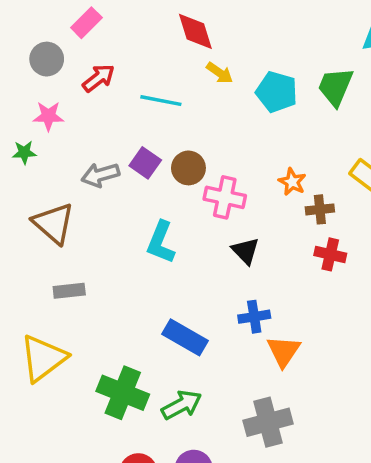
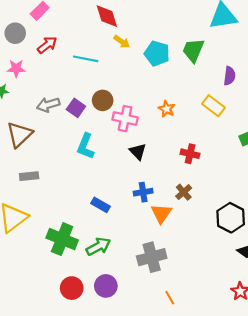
purple square: (145, 163) -> (76, 108), moved
brown cross: (320, 209) -> (184, 192), moved, turned -35
brown triangle: (54, 223) -> (19, 135), turned 36
blue rectangle: (185, 337) -> (100, 205), size x0.7

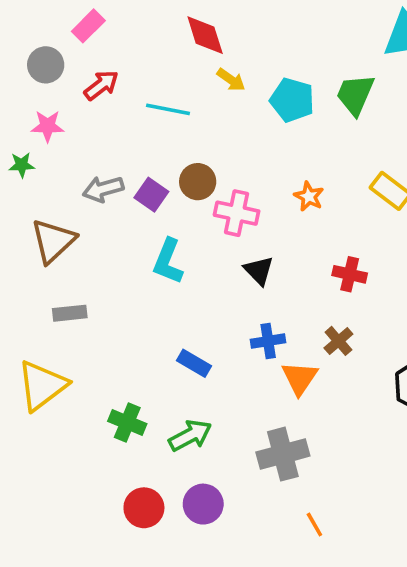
green cross: (62, 239) -> (127, 423), size x0.7

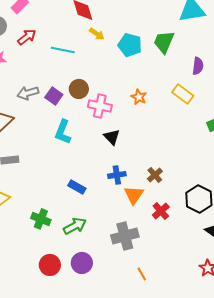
red cross: (350, 274) -> (161, 211), moved, turned 36

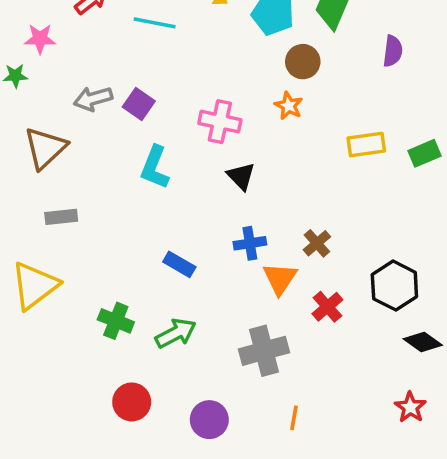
brown circle: (79, 89) -> (303, 62), moved
yellow rectangle: (183, 94) -> (366, 144), moved, turned -45
purple circle: (82, 263) -> (209, 420), moved
orange line: (142, 274) -> (294, 418), turned 40

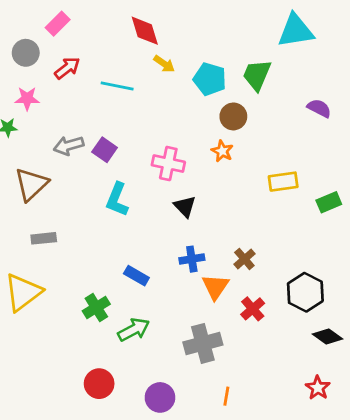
purple semicircle: (393, 51) -> (319, 108), moved, turned -70
green rectangle: (424, 153) -> (329, 202), moved
green cross: (116, 321) -> (96, 307), moved, turned 36

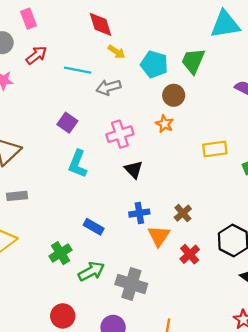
pink rectangle: (58, 24) -> (28, 19), turned -66
gray arrow: (69, 146) -> (108, 87), moved
pink cross: (168, 164) -> (120, 134), turned -30
gray cross: (203, 343) -> (131, 284), moved, turned 32

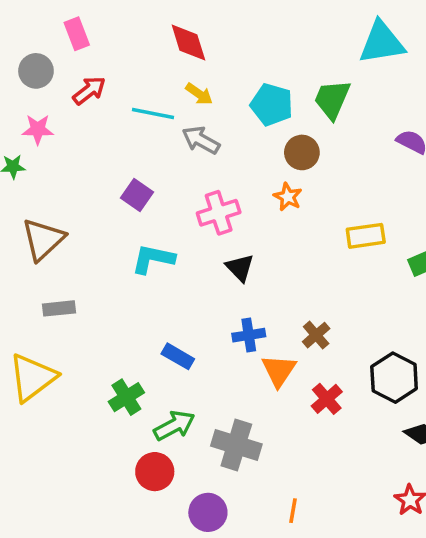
yellow arrow: (116, 52) -> (199, 94), moved
gray arrow: (108, 87) -> (201, 140), turned 45
cyan L-shape: (78, 164) -> (153, 259), turned 80
red circle: (63, 316) -> (155, 472), moved

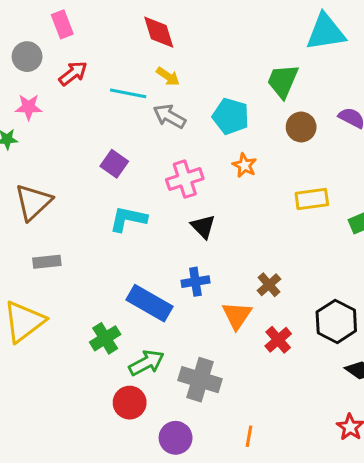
cyan pentagon: (272, 105) -> (231, 116), moved
brown circle: (302, 152) -> (301, 127), moved
blue cross: (249, 335) -> (195, 282), moved
blue rectangle: (178, 356) -> (150, 303), size x1.6

